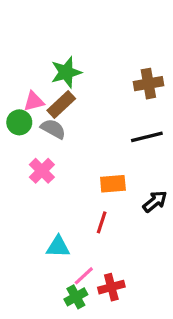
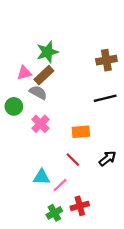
green circle: (19, 122) -> (14, 106), moved
pink cross: (42, 171) -> (40, 124), moved
black arrow: (155, 201) -> (108, 158), moved
red line: (102, 222) -> (73, 160), turned -63
pink line: (84, 276) -> (60, 185), moved

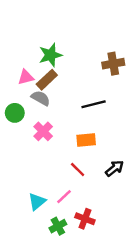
black line: (105, 98) -> (94, 104), moved
cyan triangle: (42, 177) -> (37, 202), moved, turned -42
red cross: (80, 206) -> (85, 219), turned 36

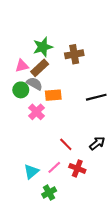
brown cross: (113, 64) -> (74, 54), moved
black line: (94, 104) -> (96, 97), moved
green circle: (15, 113) -> (21, 90), moved
orange rectangle: (86, 140) -> (53, 95), moved
red cross: (85, 219) -> (77, 168), moved

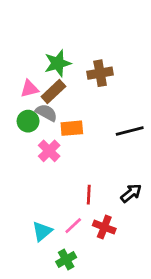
red line: (66, 144) -> (89, 195), turned 48

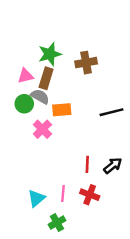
brown rectangle: (53, 91) -> (46, 78), turned -30
red line: (89, 195) -> (87, 164), moved
pink line: (73, 226) -> (63, 193), turned -42

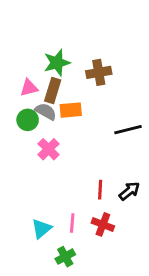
orange rectangle: (62, 110) -> (71, 110), moved

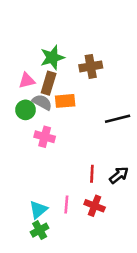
pink cross: (49, 149) -> (45, 137), turned -30
green cross: (65, 257) -> (40, 230), moved

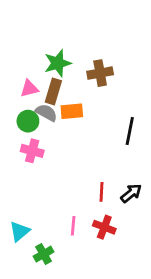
black line: (118, 119) -> (130, 131), turned -65
pink cross: (45, 137) -> (32, 151), moved
cyan triangle: (38, 210) -> (19, 231), moved

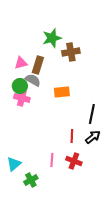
green star: (58, 63) -> (52, 38), moved
orange rectangle: (72, 111) -> (62, 92), moved
black line: (130, 131) -> (92, 114), moved
pink cross: (32, 151) -> (22, 98), moved

